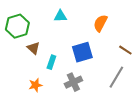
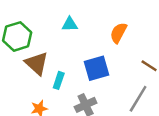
brown triangle: (33, 48) -> (37, 63), size x1.5

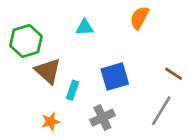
orange semicircle: (118, 33) -> (139, 18), moved

